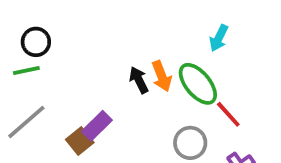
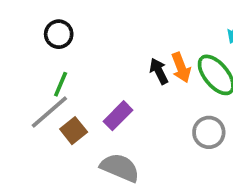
green line: (26, 71) -> (61, 84), moved, turned -55
brown square: (80, 141) -> (74, 131), moved

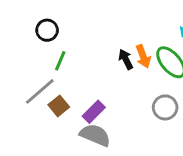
green line: (61, 84) -> (60, 61), moved
purple rectangle: (118, 116) -> (94, 112), moved

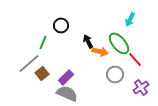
black circle: (47, 30) -> (61, 25), moved
orange arrow: (143, 56) -> (100, 51), moved, turned -56

